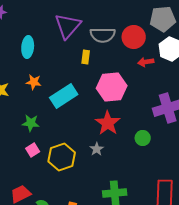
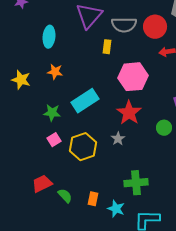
cyan rectangle: (64, 96) -> (85, 101), moved

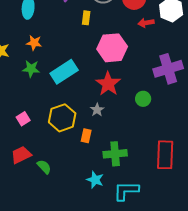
green star: (52, 113) -> (31, 69), moved
pink square: (54, 140) -> (23, 119), moved
orange rectangle: (93, 199) -> (86, 136), moved

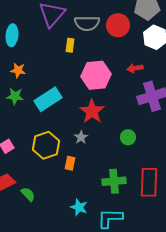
red arrow: (146, 23) -> (135, 68), moved
green circle: (143, 99) -> (128, 137), moved
green cross: (115, 154) -> (114, 181), moved

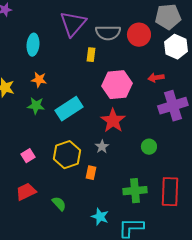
green semicircle: (28, 194) -> (59, 204), moved

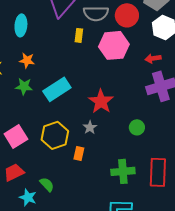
red arrow: (156, 78) -> (153, 58), moved
pink hexagon: (117, 85) -> (114, 45), moved
pink square: (28, 156) -> (16, 136), size x1.6
cyan star: (100, 217) -> (28, 197), moved

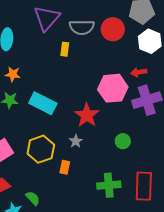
pink hexagon: (114, 45) -> (113, 88), moved
cyan rectangle: (57, 89) -> (43, 103), turned 60

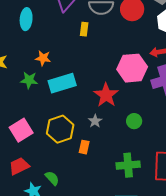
orange star: (13, 74) -> (43, 58), moved
cyan rectangle: (43, 103) -> (62, 83), turned -44
green circle: (123, 141) -> (134, 121), moved

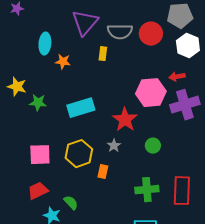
orange star: (43, 58) -> (63, 62), moved
green star: (29, 80) -> (38, 103), moved
pink square: (21, 130) -> (40, 155), turned 30

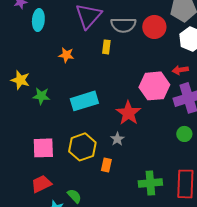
cyan ellipse: (45, 44) -> (38, 20), moved
green circle: (153, 146) -> (184, 134), moved

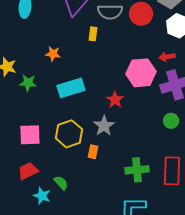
orange star: (66, 55) -> (53, 54), moved
red star: (128, 113) -> (115, 100), size x0.7
gray star: (117, 139) -> (104, 126), size x1.5

